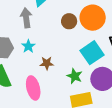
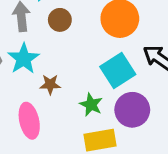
brown circle: (69, 21) -> (60, 20), moved
cyan star: (28, 46) -> (24, 59), size x1.5

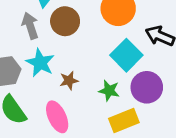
brown circle: (60, 20) -> (65, 21), size x1.4

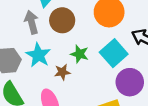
green star: (109, 91) -> (80, 54), moved

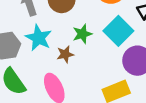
green star: (80, 54) -> (82, 34), turned -30

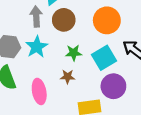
brown star: (65, 54) -> (67, 77), moved

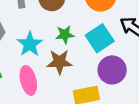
cyan star: (37, 47) -> (30, 44), moved
brown star: (67, 77) -> (59, 62), size x1.5

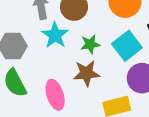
cyan star: (30, 44) -> (55, 35), moved

